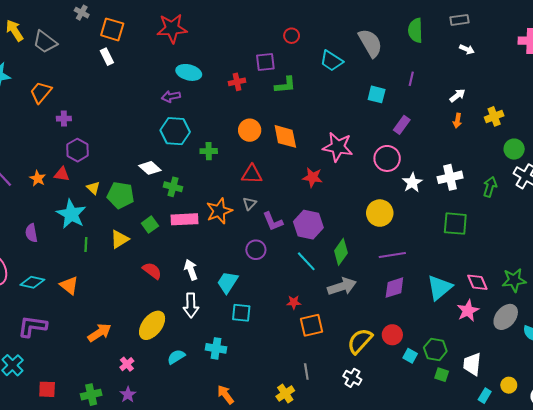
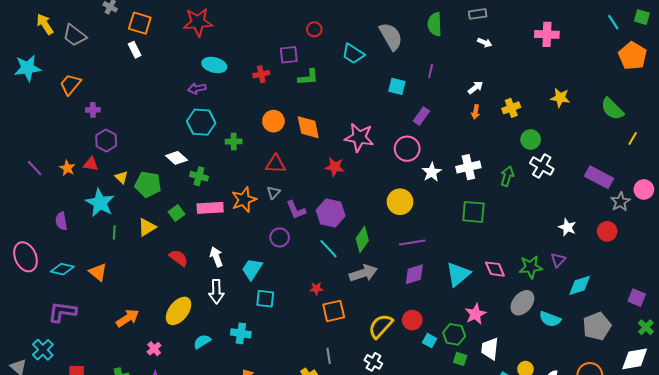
pink star: (468, 311) -> (476, 314), moved

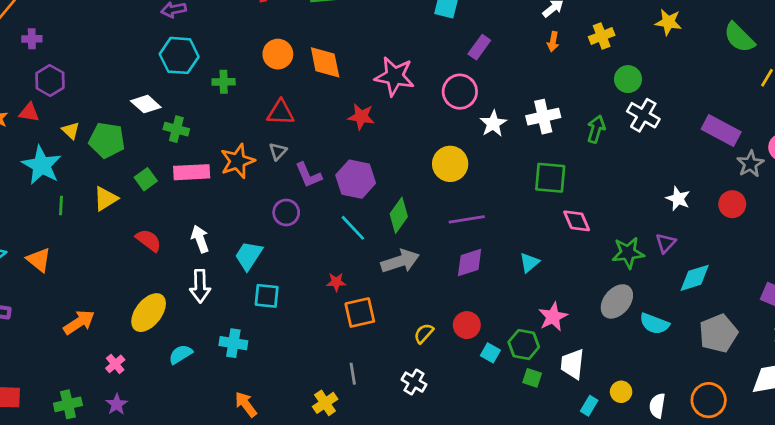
pink diamond: (495, 269) -> (577, 221), moved
cyan triangle: (458, 274) -> (529, 263), size x0.6
yellow semicircle: (381, 326) -> (424, 333), size x0.6

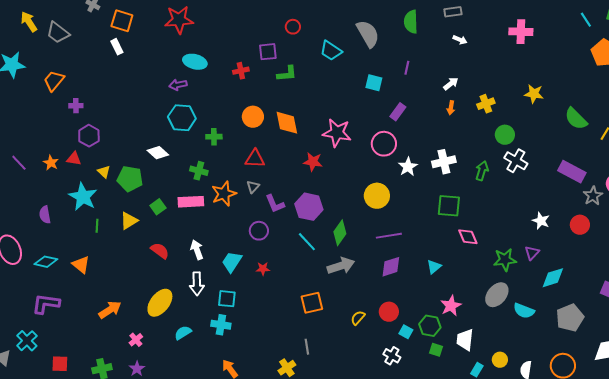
green semicircle: (739, 37) -> (576, 119), moved
green cross: (176, 129) -> (199, 171), moved
red star: (336, 282) -> (263, 269), moved
cyan square: (267, 296) -> (227, 299), moved
white cross: (414, 382) -> (392, 356), moved

